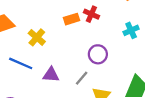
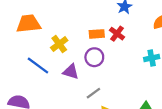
purple circle: (98, 54) -> (94, 57), moved
purple triangle: (51, 75) -> (71, 72), moved

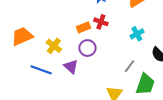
purple triangle: (71, 72) -> (71, 67), turned 42
gray line: (93, 93) -> (130, 66), moved

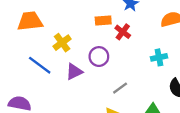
orange rectangle: (83, 27) -> (103, 21), moved
gray line: (130, 66) -> (120, 88), moved
purple triangle: (71, 67) -> (74, 72), turned 35

